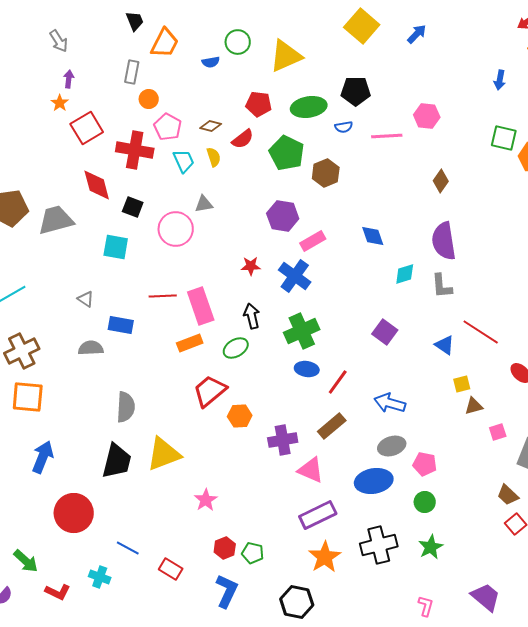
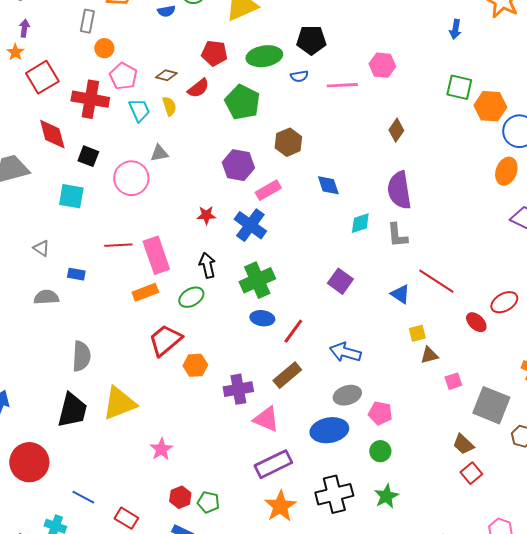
brown hexagon: (326, 173) -> (288, 142), moved
blue rectangle: (121, 325) -> (76, 274), size x0.7

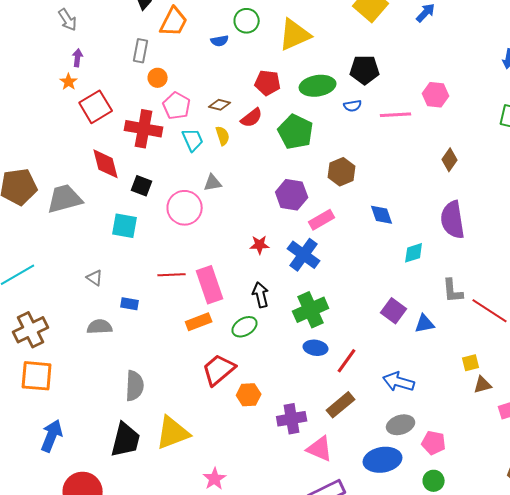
gray L-shape: (397, 235) -> (453, 291), moved
blue triangle: (400, 294) -> (425, 324), moved, turned -45

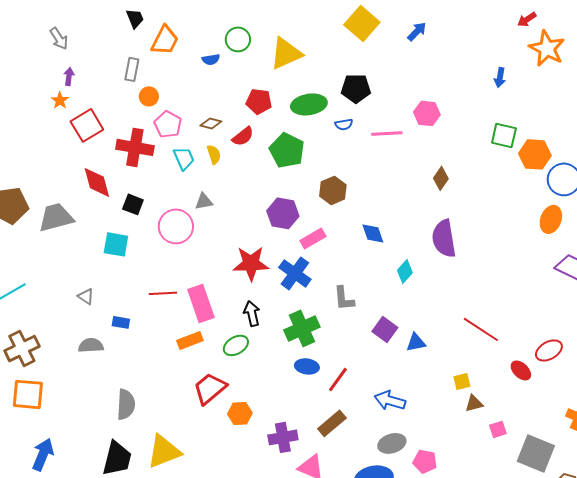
red star: (260, 245) -> (251, 263), size x1.8
cyan diamond: (414, 253) -> (405, 271), turned -30
gray L-shape: (453, 291) -> (344, 298), moved

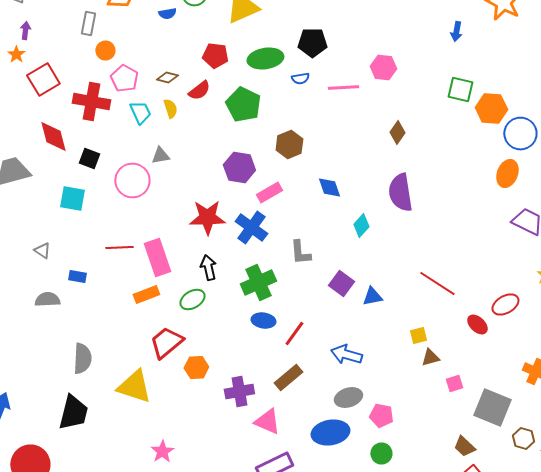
yellow triangle: (164, 451) -> (134, 386), moved, turned 39

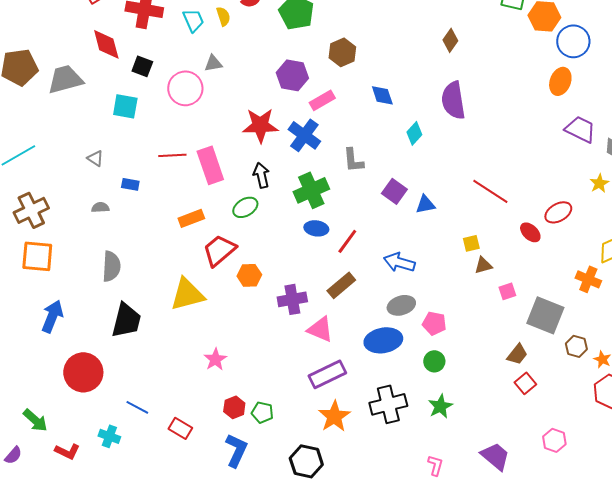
orange rectangle: (146, 294) -> (191, 218), moved
gray semicircle: (47, 300) -> (100, 207), size x0.7
gray semicircle: (82, 358) -> (111, 266), moved
yellow triangle: (134, 386) -> (187, 294), turned -33
brown trapezoid: (464, 446) -> (517, 354), turned -95

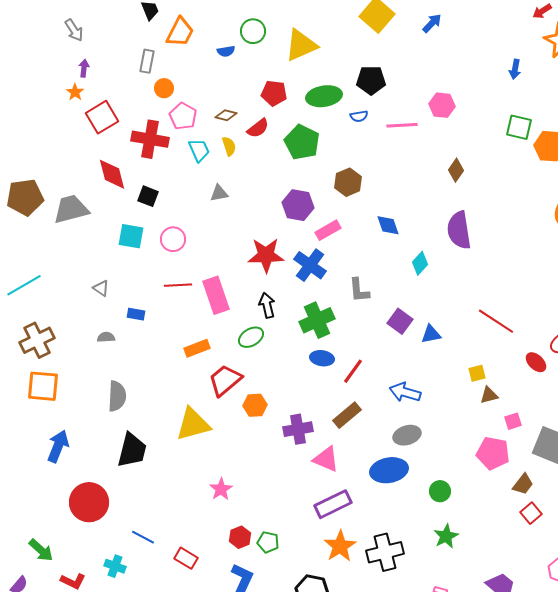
pink circle: (185, 88) -> (173, 239), moved, size x0.7
pink pentagon: (434, 323) -> (493, 453), moved, size x1.4
black cross: (388, 404) -> (385, 552), moved

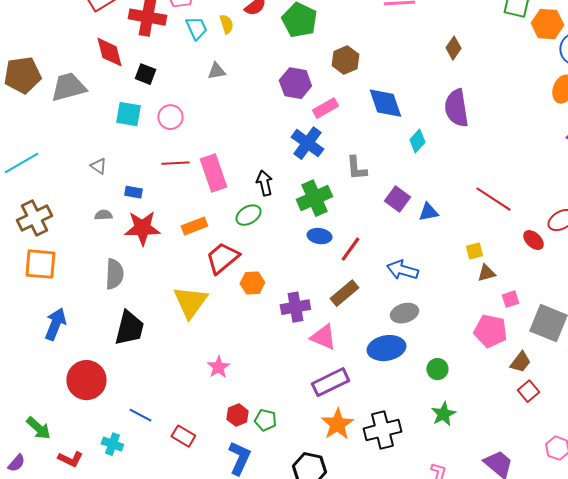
blue diamond: (388, 225) -> (385, 103), size x1.5
red star: (266, 255) -> (142, 228), moved
yellow triangle: (193, 424) -> (190, 302), turned -39

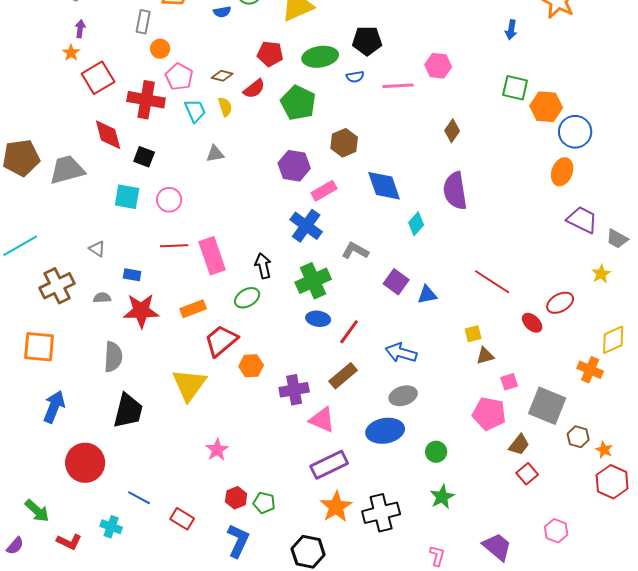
gray L-shape: (356, 168) -> (355, 251), turned 124
brown cross: (34, 218) -> (57, 286), moved

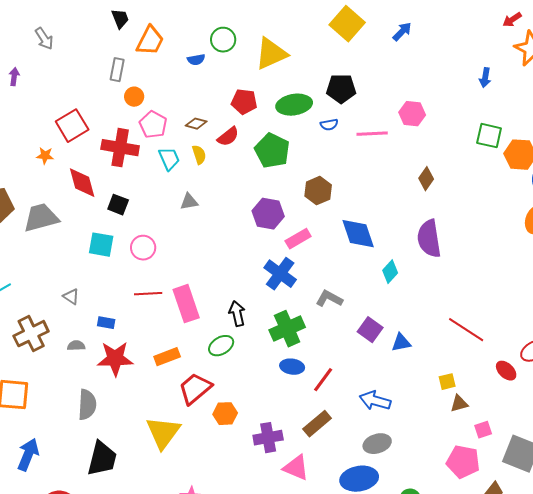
purple arrow: (80, 29) -> (14, 77), moved
orange star: (71, 53) -> (45, 156), moved, turned -30

